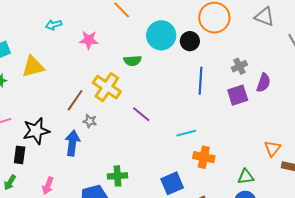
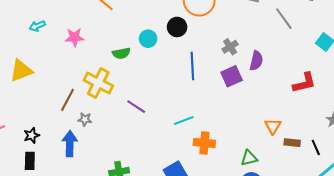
cyan circle: (161, 35) -> (148, 39), moved, size x0.6
black star: (36, 131) -> (32, 135), size x0.6
black rectangle: (20, 155) -> (30, 161), moved

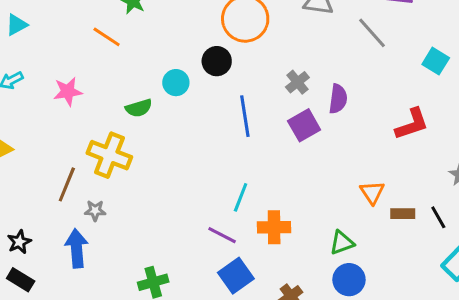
purple line: (136, 107) -> (222, 235), moved
cyan line: (184, 121) -> (241, 197), turned -42
black rectangle: (30, 161) -> (21, 280), turned -54

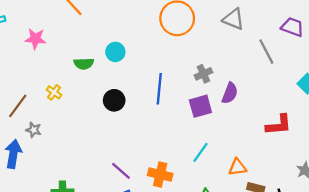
black circle: (217, 61) -> (114, 100), moved
yellow cross: (109, 155) -> (54, 92), size x0.5
orange triangle: (372, 192) -> (237, 167), turned 42
cyan line: (241, 197) -> (201, 152), moved

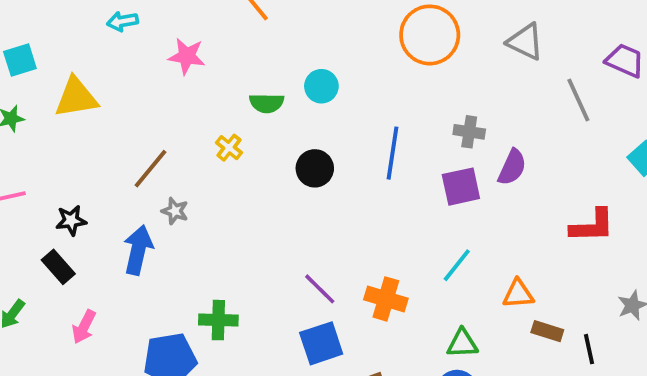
gray cross: (203, 74) -> (469, 132), turned 30
yellow cross: (54, 92) -> (229, 148), moved

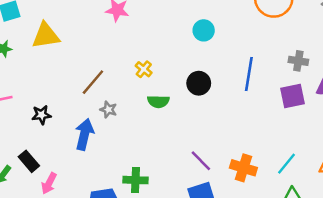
green semicircle: (267, 103) -> (158, 102), moved
cyan line: (457, 265) -> (287, 164), moved
black rectangle: (58, 267) -> (29, 161), moved

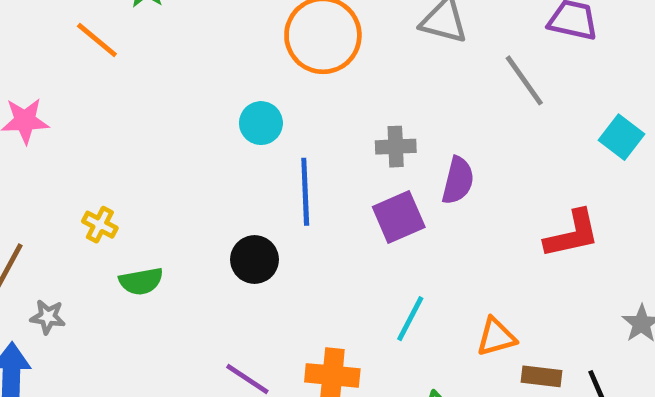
cyan circle: (204, 30) -> (261, 123), moved
black circle: (199, 83) -> (255, 260), moved
cyan line: (287, 164) -> (410, 319), moved

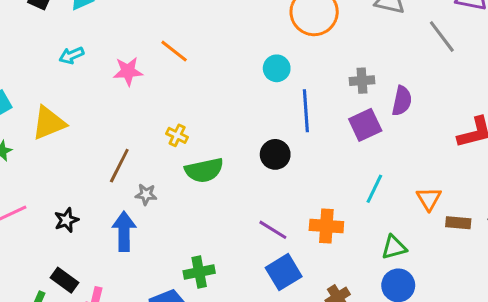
orange line: (97, 40) -> (174, 51), moved
green semicircle: (141, 281) -> (204, 170), size x1.4
orange triangle: (496, 337) -> (429, 199), turned -44

